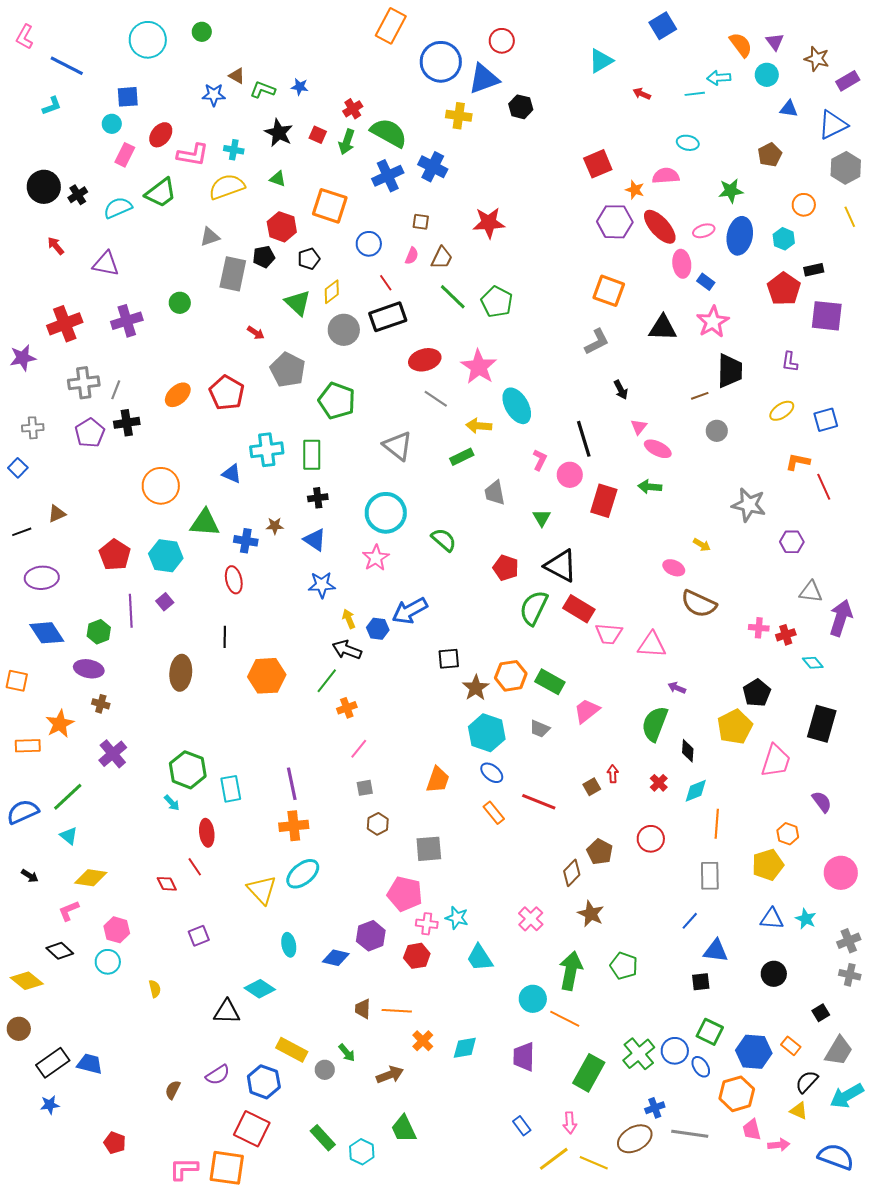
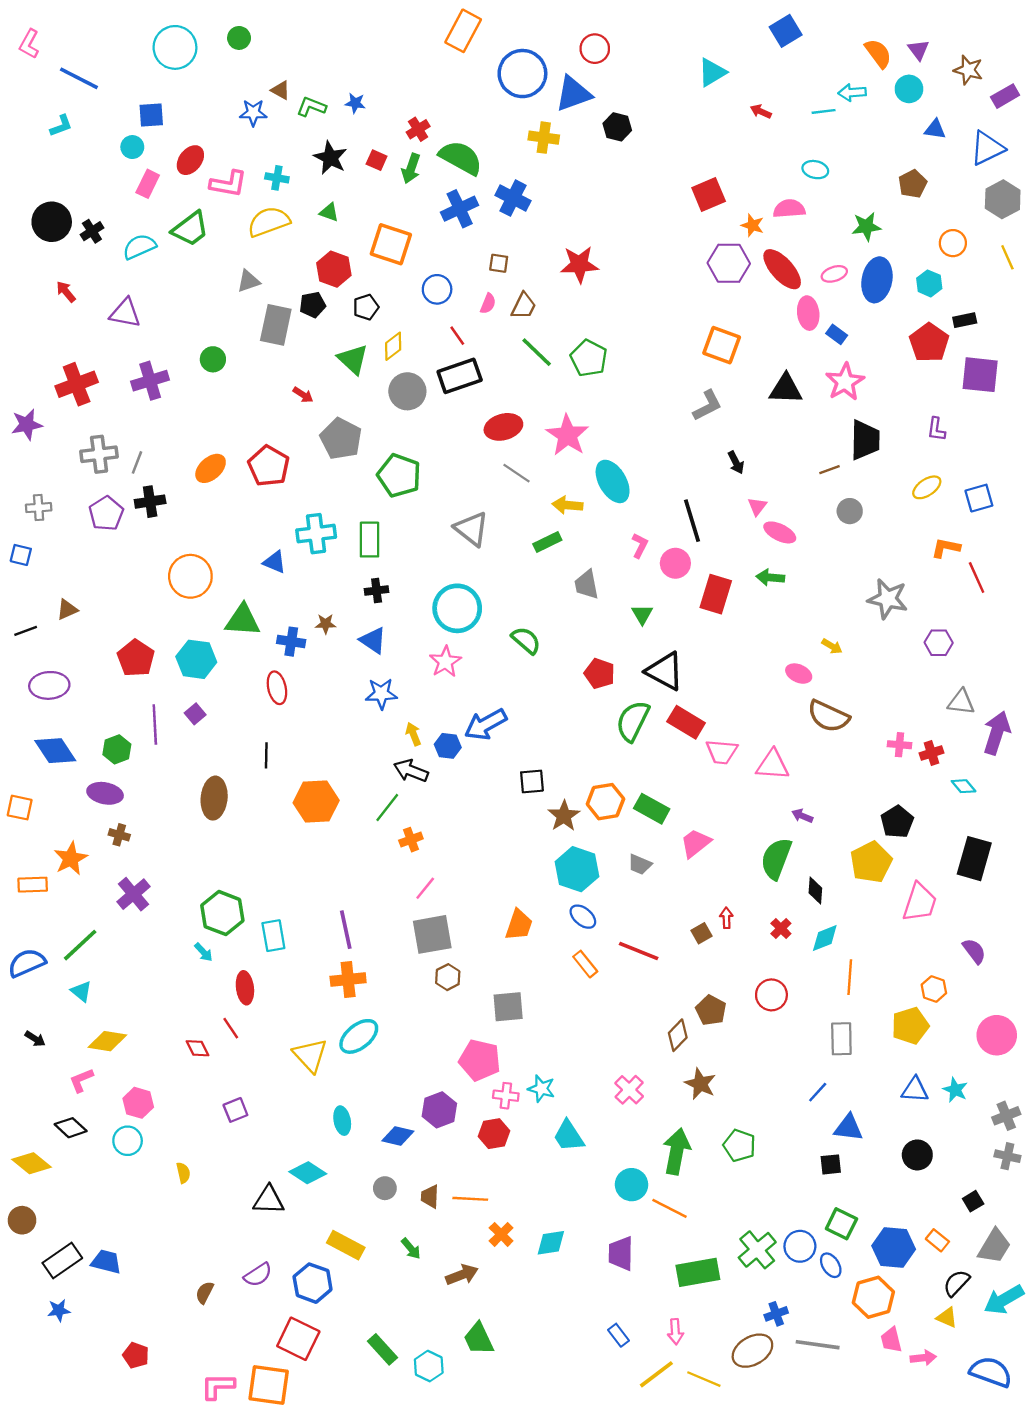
blue square: (18, 468) -> (21, 555), turned -30
gray square: (365, 788) -> (432, 934), size x2.0
gray circle: (325, 1070) -> (385, 1188), moved
green rectangle: (589, 1073) -> (698, 1272), turned 51

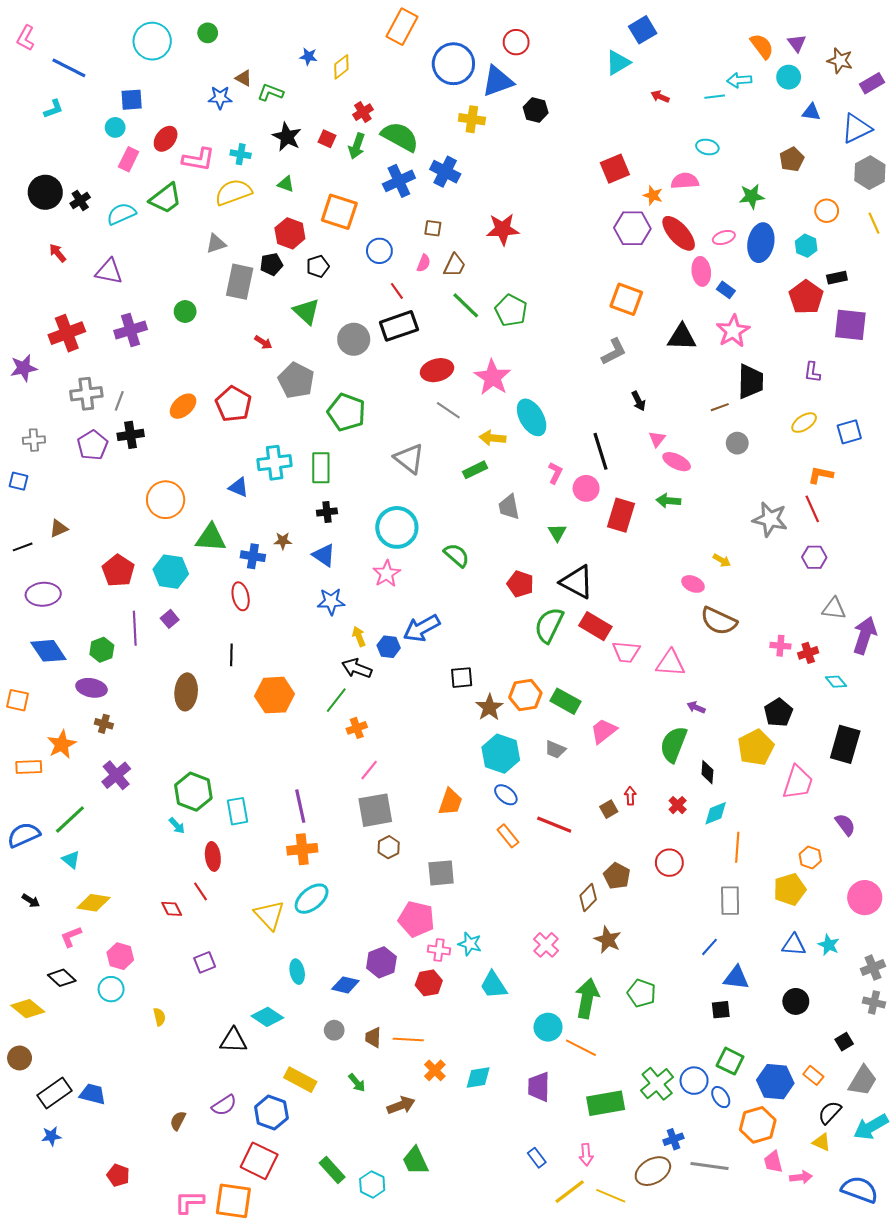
blue square: (786, 31) -> (643, 30), moved
blue star: (355, 103) -> (308, 57), moved
yellow diamond: (393, 346) -> (341, 67), moved
red line: (977, 577) -> (812, 509), moved

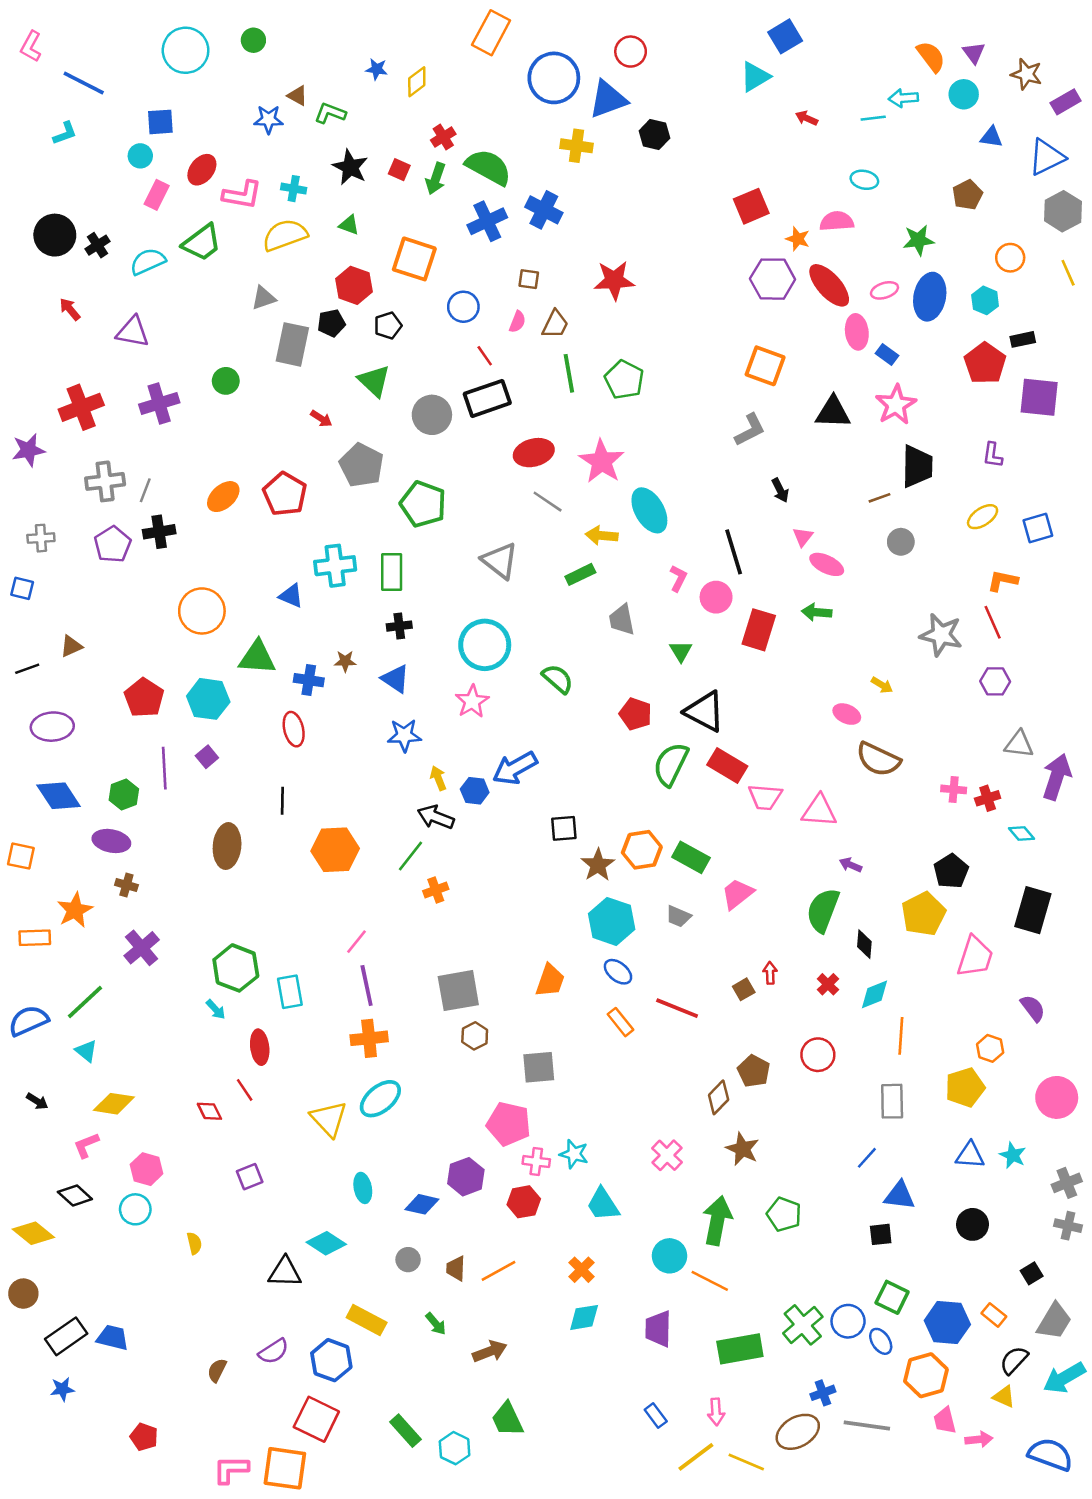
green line: (466, 305) -> (569, 373), turned 36
pink line: (369, 770) -> (357, 942), moved
orange line: (408, 1039) -> (499, 1271), turned -32
orange cross: (435, 1070) -> (582, 1270), moved

